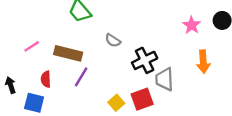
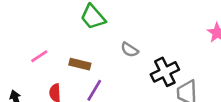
brown rectangle: (68, 53) -> (80, 64), size x0.7

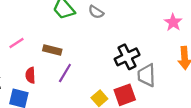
gray semicircle: (130, 50) -> (96, 12), moved

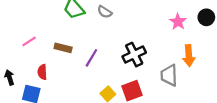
purple line: (65, 73) -> (91, 58), moved
gray trapezoid: (147, 75) -> (169, 75), moved

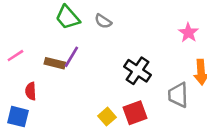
black cross: (134, 55) -> (138, 71), turned -30
purple line: (91, 58) -> (71, 57), moved

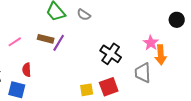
pink star: (188, 33) -> (151, 43), moved
brown rectangle: (55, 63) -> (46, 39), moved
yellow square: (107, 117) -> (87, 90), turned 32

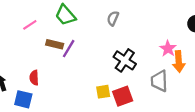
gray semicircle: (84, 15) -> (113, 18), moved, turned 80
pink line: (15, 42) -> (30, 25), moved
yellow square: (87, 90) -> (103, 92), moved

